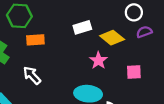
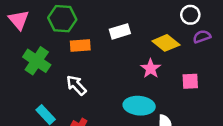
white rectangle: (82, 27) -> (120, 31), moved

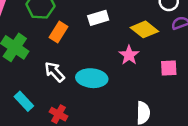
orange rectangle: (80, 45) -> (58, 32), turned -54
cyan ellipse: (139, 106) -> (92, 78), moved

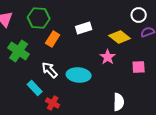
cyan rectangle: (24, 101) -> (35, 88), moved

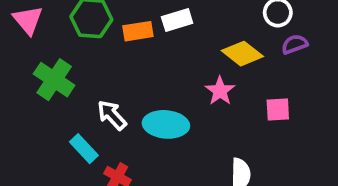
white rectangle: (84, 28) -> (177, 20), moved
orange rectangle: (53, 39) -> (138, 31), moved, turned 49

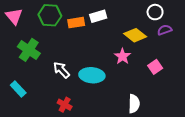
pink square: (278, 109) -> (155, 67), turned -32
cyan rectangle: (84, 149) -> (18, 89), moved

